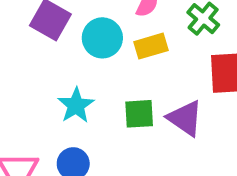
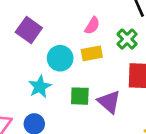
cyan circle: (102, 38) -> (60, 58), moved

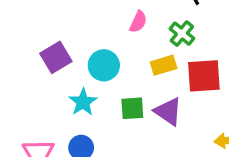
purple square: (29, 30) -> (56, 57), moved, turned 30
yellow rectangle: (92, 53) -> (164, 65), moved

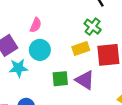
pink semicircle: (138, 22) -> (36, 25), moved
cyan star: (83, 102) -> (18, 68), moved, turned 30

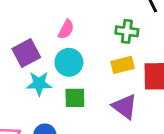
green cross: (93, 27) -> (127, 31), moved, turned -35
green square: (60, 79) -> (75, 98), moved

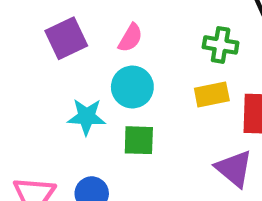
purple square: (26, 53) -> (66, 38), moved
purple triangle: (125, 107) -> (234, 169), moved

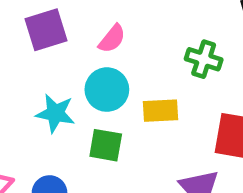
yellow rectangle: (212, 95) -> (161, 111), moved

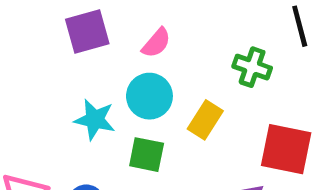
yellow rectangle: (161, 111) -> (205, 120), turned -56

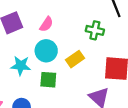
yellow rectangle: (205, 120) -> (75, 59), turned 30

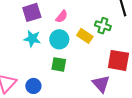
yellow rectangle: (75, 59) -> (85, 36), moved, turned 63
cyan star: (21, 66) -> (32, 39), moved

